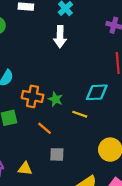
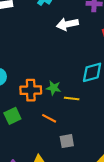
white arrow: (60, 37) -> (67, 24), moved, turned 90
yellow line: (80, 114) -> (72, 98), moved

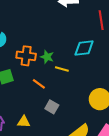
gray square: (67, 141) -> (52, 107), turned 32

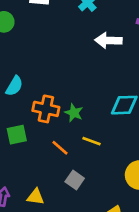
yellow line: (62, 69) -> (92, 141), moved

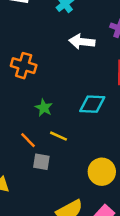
orange cross: (46, 109) -> (24, 66), moved
gray square: (75, 180) -> (41, 162), moved, turned -30

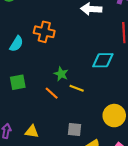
green star: (44, 108) -> (61, 74), moved
gray square: (41, 162) -> (75, 130), moved

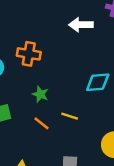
green star: (61, 74) -> (40, 94), moved

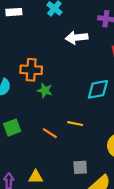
green star: (40, 94) -> (45, 90), moved

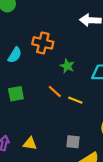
green star: (45, 90) -> (67, 66), moved
orange line: (50, 133) -> (55, 91), moved

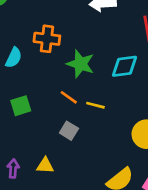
green star: (67, 66) -> (80, 64), size x1.5
gray square: (73, 142) -> (69, 131), moved, turned 32

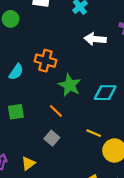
yellow line: (95, 105) -> (94, 133), moved
yellow triangle: (45, 166) -> (28, 163), turned -48

